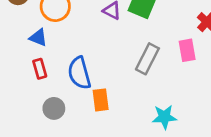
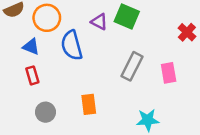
pink rectangle: (187, 50) -> (169, 73), moved
blue semicircle: (79, 73) -> (72, 45), moved

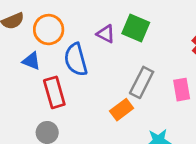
red rectangle: (32, 75) -> (54, 92), moved, size x1.5
orange rectangle: (89, 104) -> (122, 110), moved, turned 60

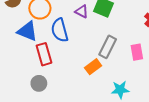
blue triangle: (31, 61) -> (27, 31), size x1.5

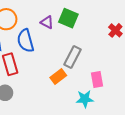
pink rectangle: (137, 52) -> (97, 80), moved

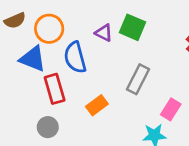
orange rectangle: (58, 76) -> (97, 105), moved
pink rectangle: (97, 80) -> (171, 109), turned 42

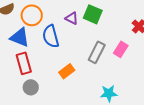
red rectangle: (55, 89) -> (24, 63), moved
pink rectangle: (171, 109) -> (121, 49), moved

